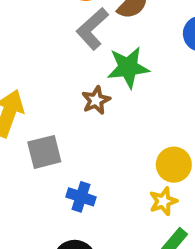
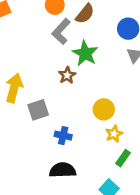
green star: (128, 67) -> (85, 53), turned -30
yellow circle: (174, 165) -> (104, 109), moved

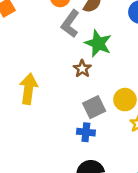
gray square: (38, 110) -> (94, 107), moved

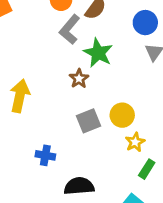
blue cross: (86, 132) -> (45, 155), moved

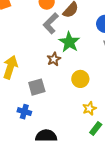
yellow circle: (122, 115) -> (80, 79), moved
gray square: (89, 121) -> (37, 87), moved

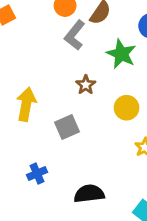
green star: (69, 42) -> (121, 54), moved
blue cross: (24, 112) -> (37, 174), moved, turned -32

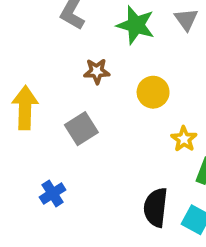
brown star: (86, 85) -> (97, 71), turned -30
black semicircle: (89, 194) -> (156, 207), moved, turned -68

